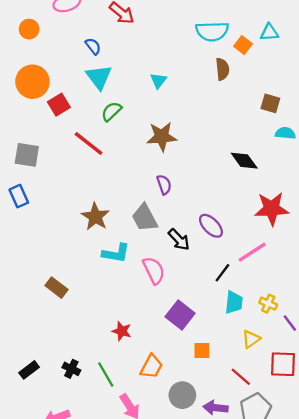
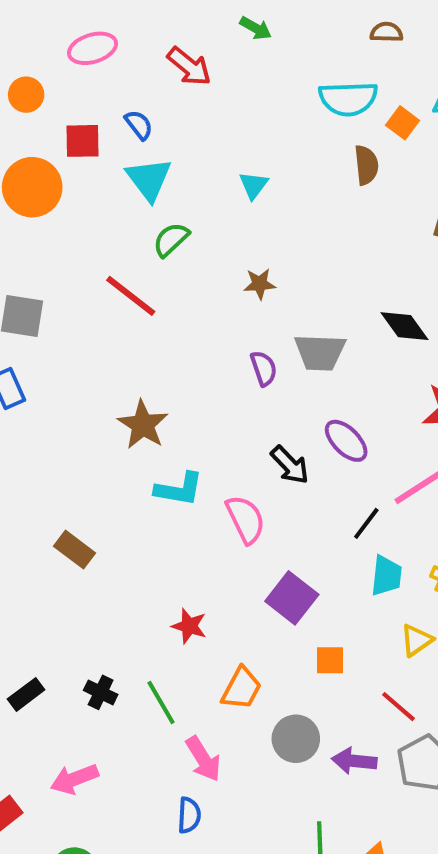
red square: (59, 105) -> (82, 141), moved, turned 30
brown star: (162, 137) -> (260, 284), size x0.6
gray trapezoid: (145, 218) -> (320, 352), moved, turned -60

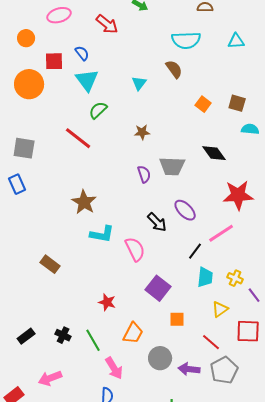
orange square: (403, 123) -> (203, 104), moved
brown semicircle: (366, 165) -> (174, 69), moved, turned -30

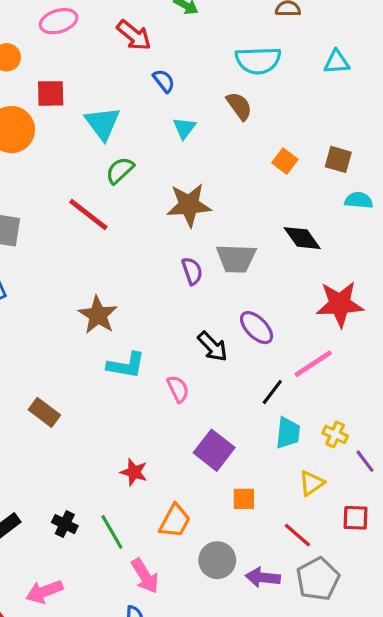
blue semicircle: (82, 53) -> (164, 81), moved
brown star: (142, 132) -> (189, 205), size x1.8
pink semicircle: (135, 249) -> (178, 389), size x0.7
red square: (248, 331) -> (356, 518), size x0.7

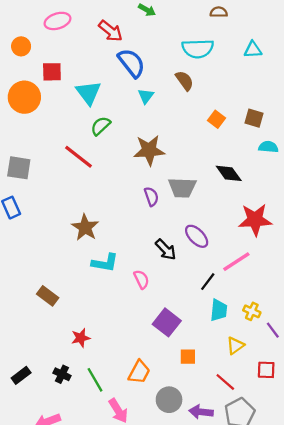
blue semicircle: (164, 81) -> (131, 63), size x1.8
red star: (134, 472) -> (81, 338), moved, turned -30

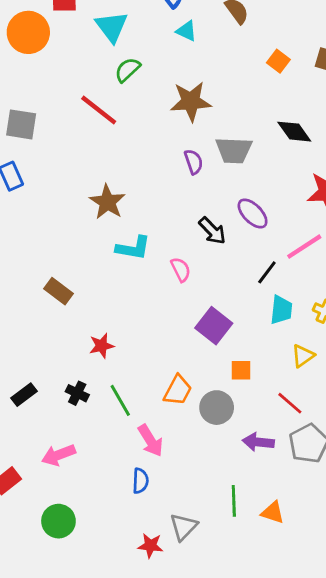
cyan triangle: (146, 96) -> (186, 31), turned -42
gray circle: (169, 400) -> (217, 408), moved

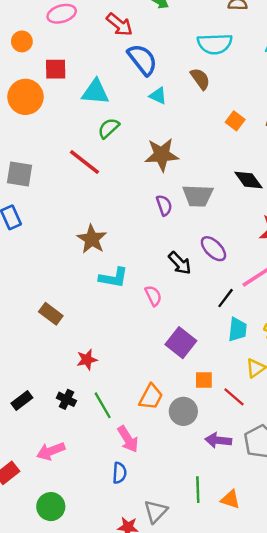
cyan triangle: (112, 27) -> (95, 92), turned -48
red line: (290, 403) -> (234, 397), moved

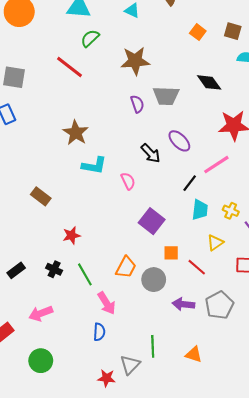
green line: (198, 490) -> (153, 346), moved

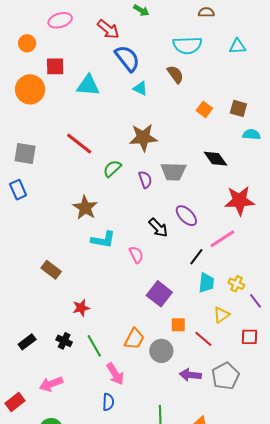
green semicircle: (90, 38) -> (112, 169), moved

